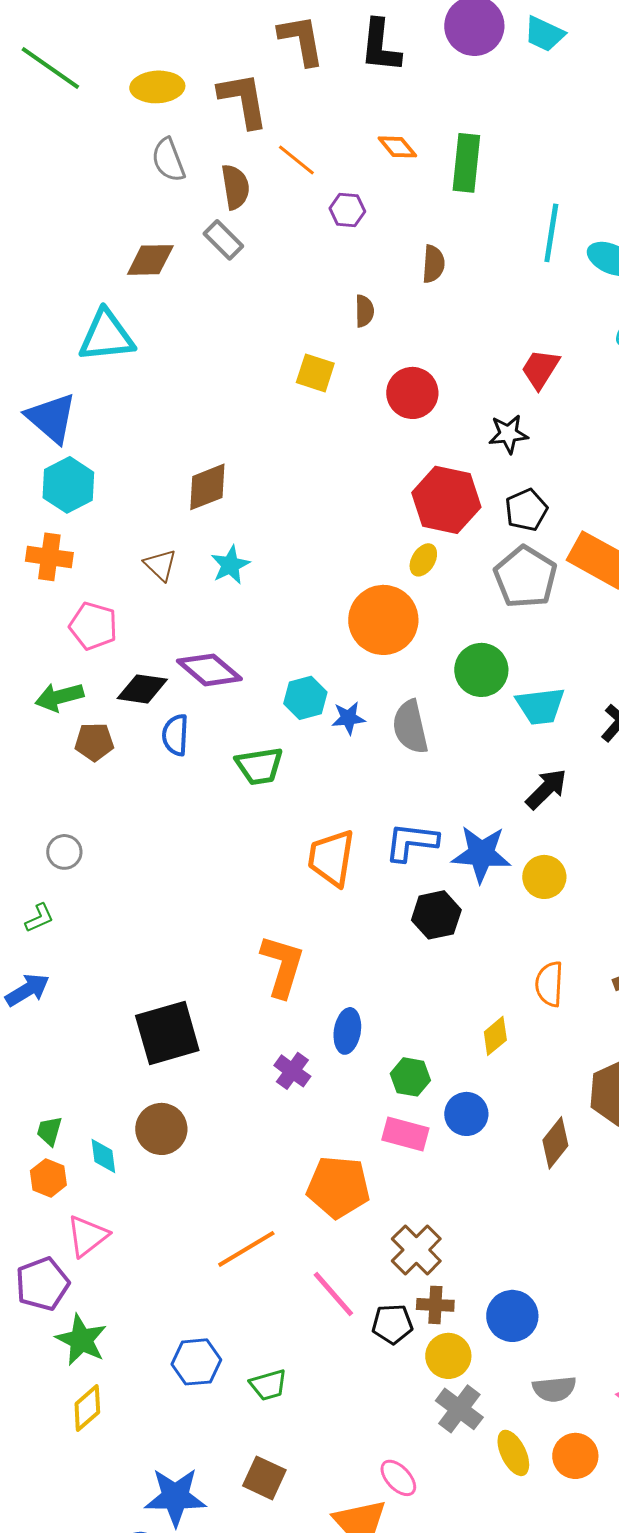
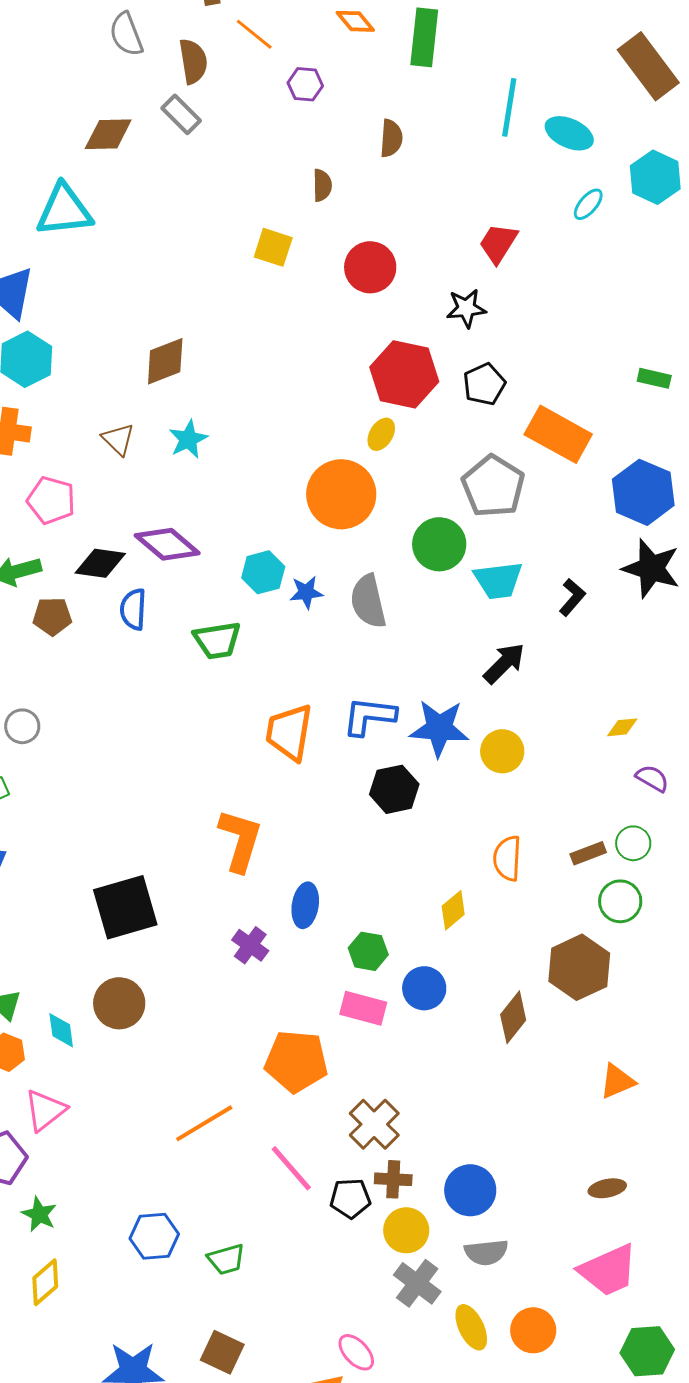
gray pentagon: (525, 577) -> (493, 486), moved
green star: (81, 1340) -> (39, 1214), size x0.7
gray semicircle: (554, 1389) -> (486, 1252), moved

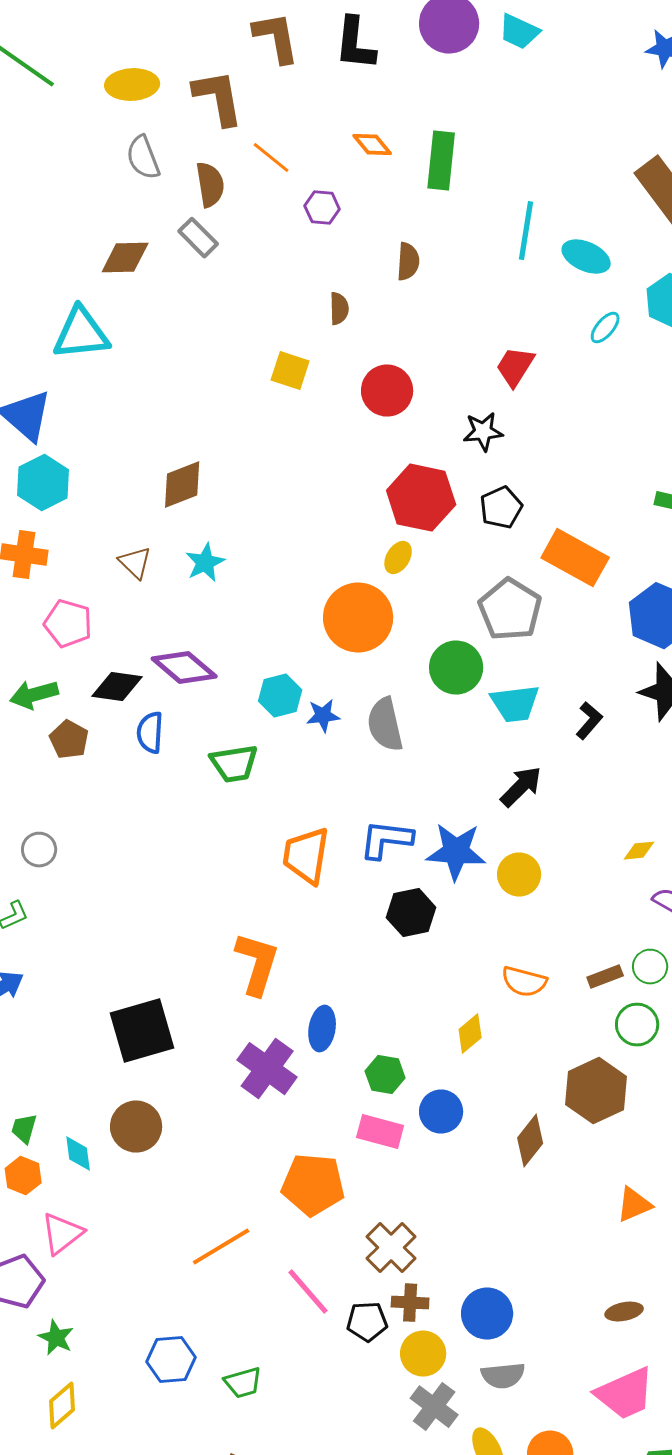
brown pentagon: (52, 616) -> (69, 740), turned 30
orange semicircle: (507, 858) -> (524, 982), turned -78
purple cross: (250, 945) -> (267, 1069), size x1.6

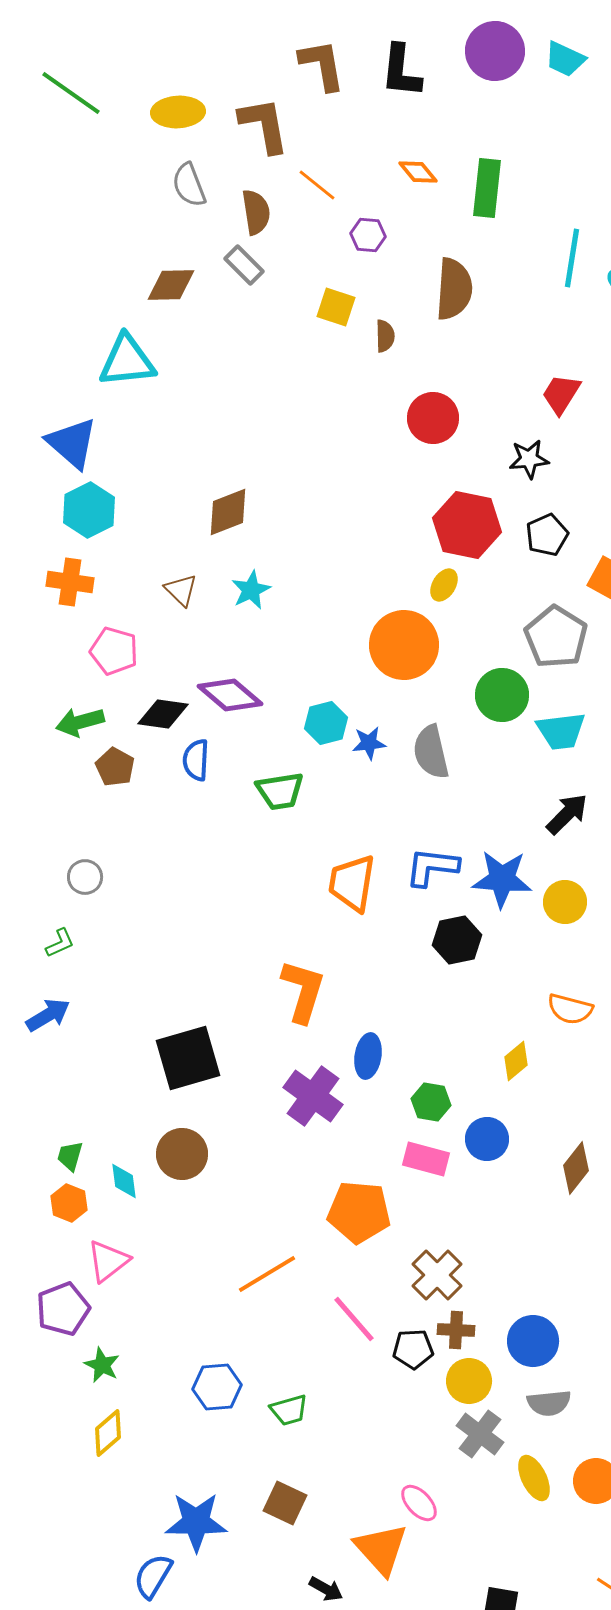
brown semicircle: (408, 262) -> (454, 289), size x1.6
yellow square: (290, 371) -> (336, 307), moved

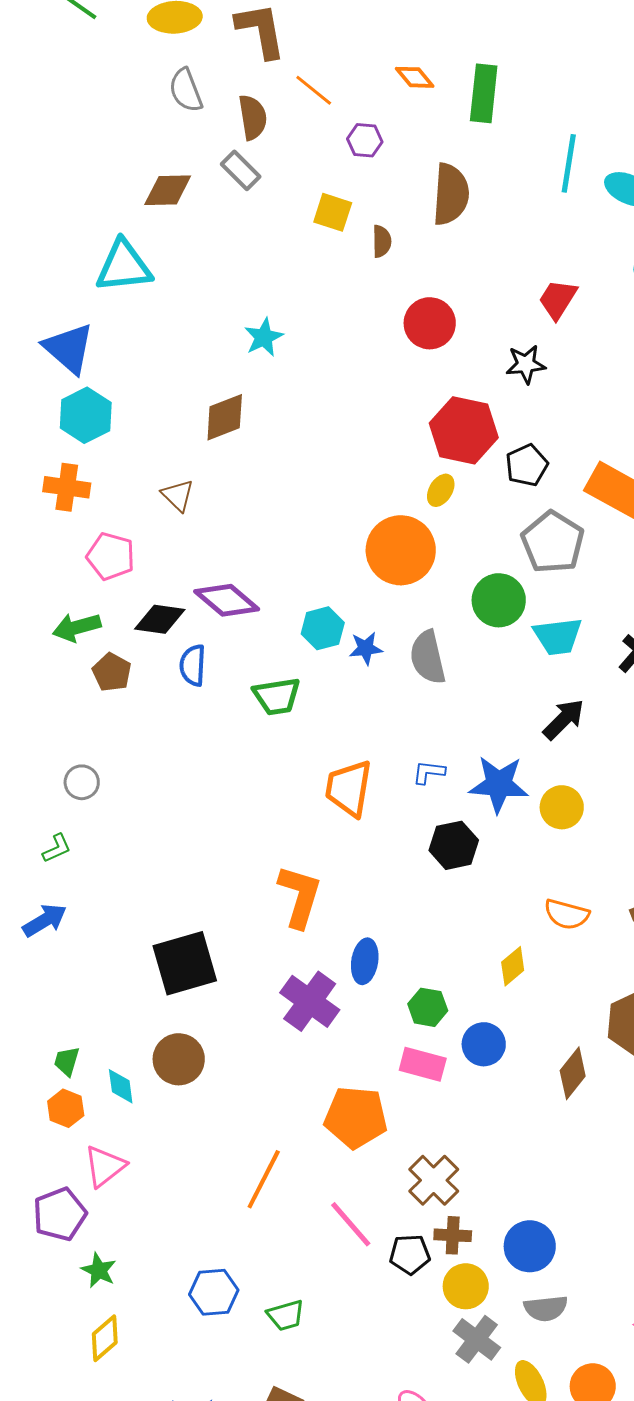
black pentagon: (547, 535) -> (527, 465), moved
cyan star: (251, 590) -> (264, 337), moved
blue L-shape: (432, 867) -> (429, 772), size x0.6
orange line: (267, 1274) -> (264, 1179), turned -32

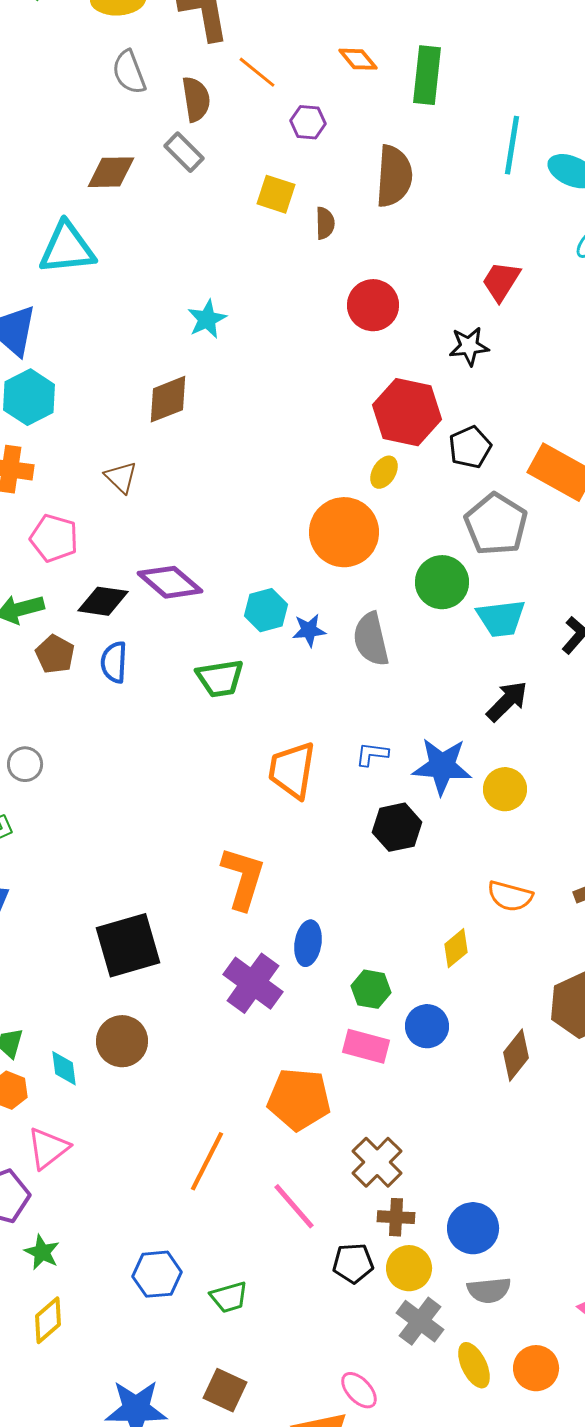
blue semicircle: (193, 665) -> (114, 662), moved
black pentagon: (410, 1254) -> (353, 1263), moved

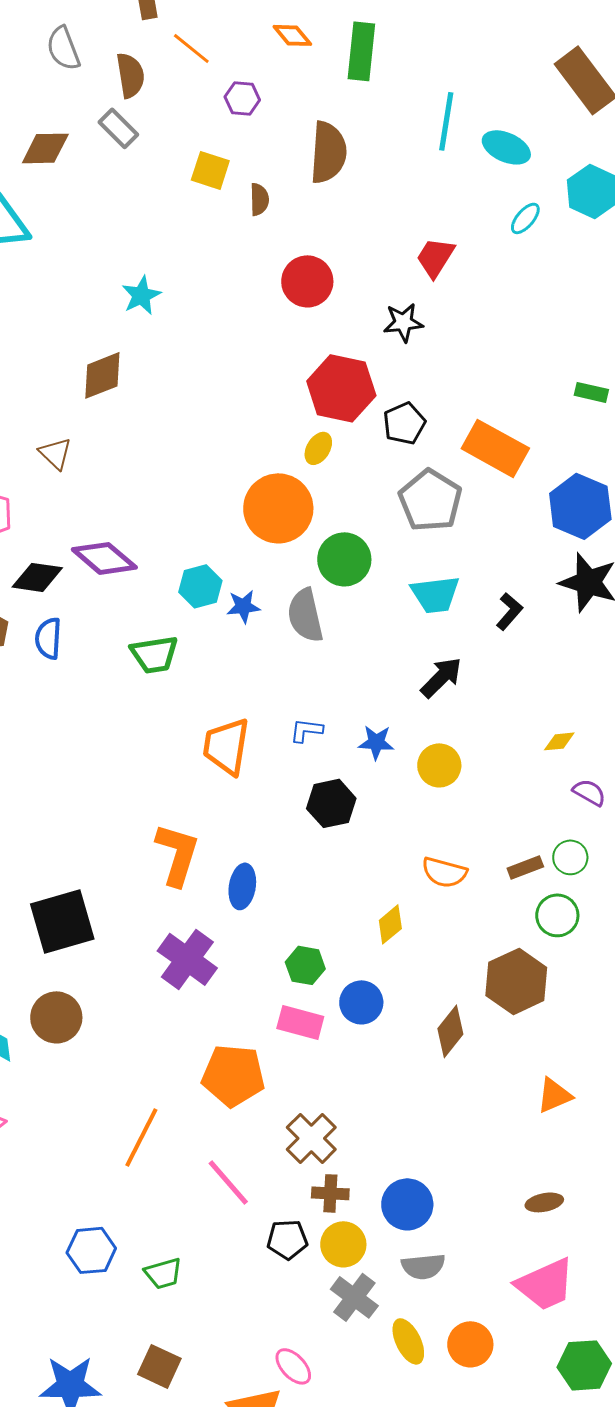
green circle: (442, 582) -> (344, 559), moved
blue star: (442, 766) -> (376, 742), size x0.6
blue ellipse: (308, 943) -> (242, 886), moved

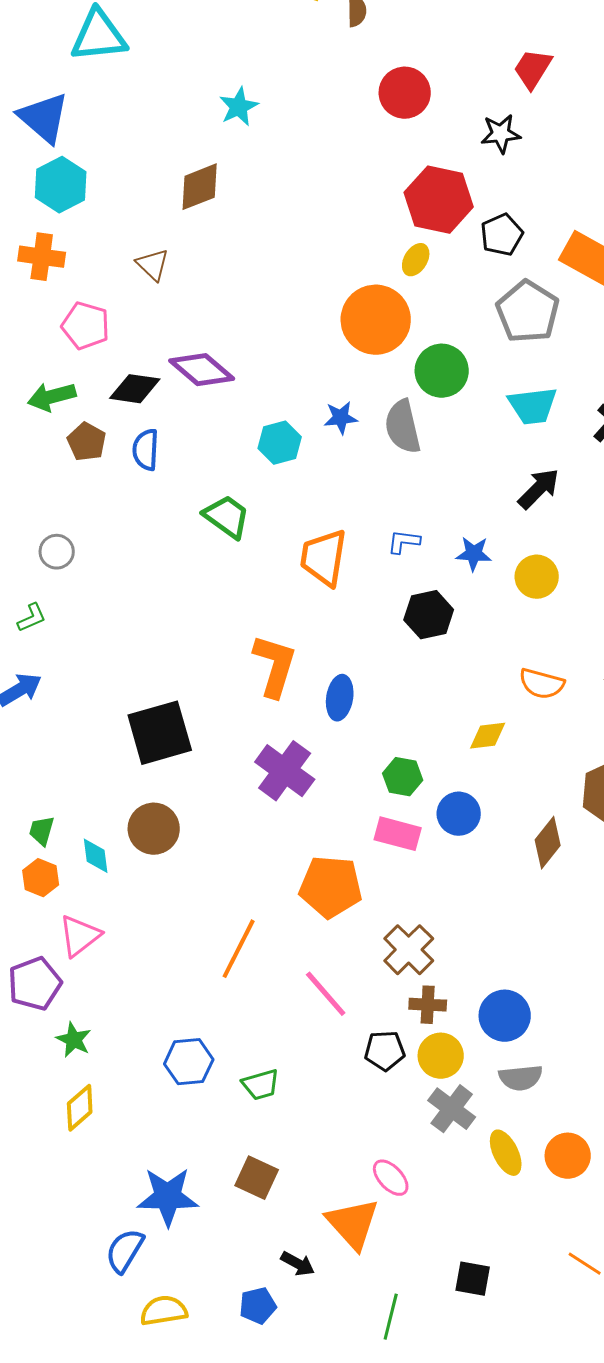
cyan hexagon: (200, 586) -> (280, 443), moved
green trapezoid: (154, 654) -> (227, 517), moved, turned -135
yellow diamond: (390, 924) -> (488, 736), turned 33

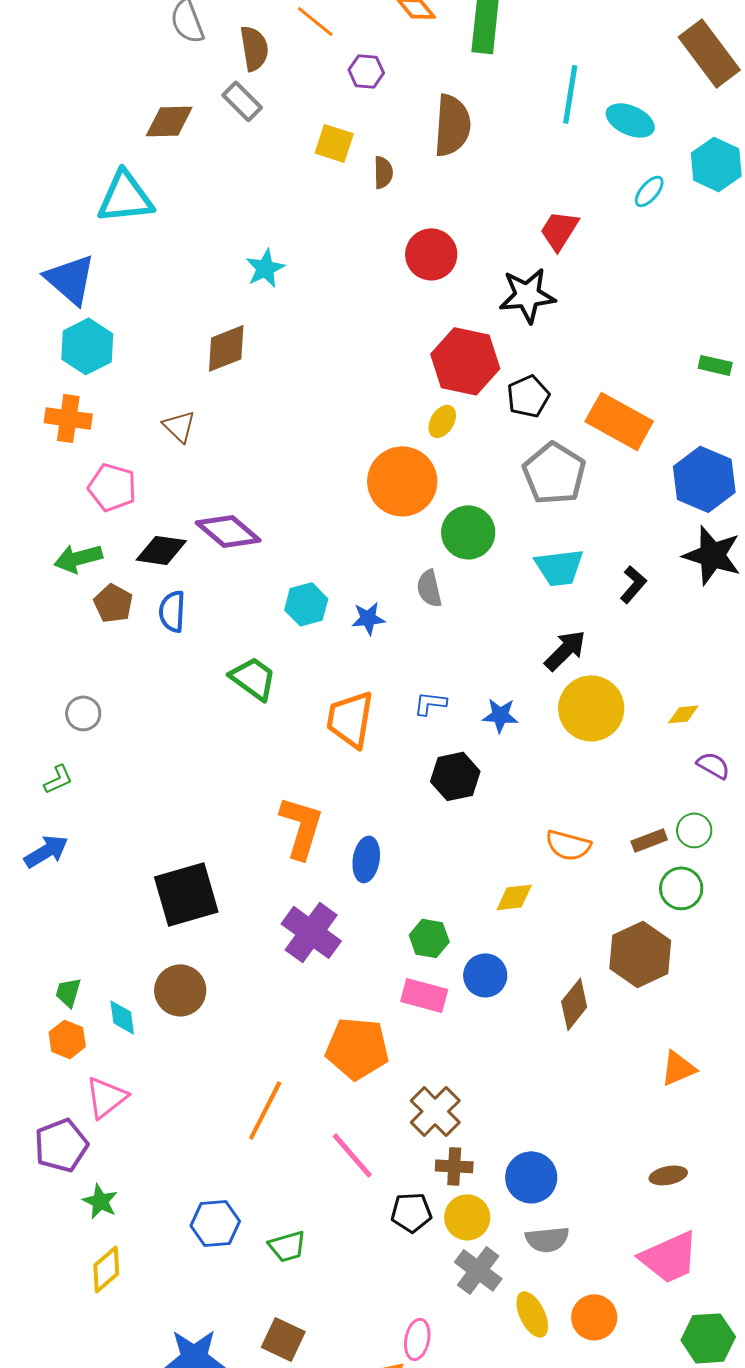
black star: (501, 134) -> (527, 295), size x1.4
blue star: (341, 418) -> (368, 618), moved
gray semicircle: (403, 427) -> (429, 588), size x0.7
yellow circle: (537, 577) -> (591, 708), moved, size x1.5
pink ellipse: (391, 1178) -> (417, 1339), turned 54

